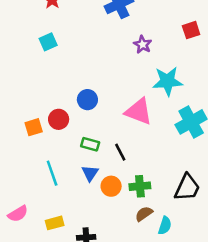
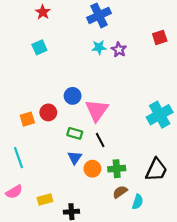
cyan star: (167, 81) -> (99, 47), moved, size x0.6
pink triangle: (139, 111) -> (97, 110), moved, turned 45
cyan line: (52, 173) -> (19, 158), moved

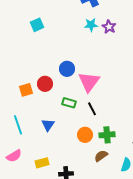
blue triangle: (75, 158) -> (48, 125), moved
brown semicircle: (120, 192) -> (101, 156), moved

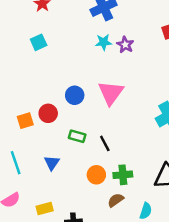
pink triangle: (89, 82) -> (111, 93), moved

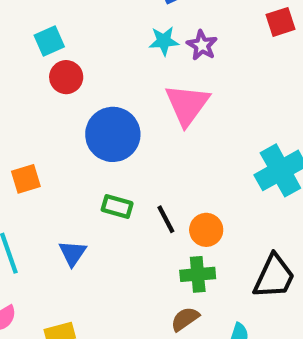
pink triangle: (111, 93) -> (187, 105), moved
blue circle: (75, 95) -> (113, 134), size x1.6
red circle: (48, 113) -> (66, 77), moved
orange circle: (96, 175) -> (206, 230), moved

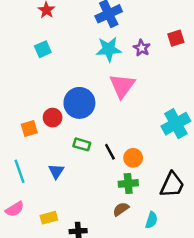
cyan star: (164, 41) -> (109, 49), size x1.5
purple star: (202, 45) -> (142, 48), moved
red circle: (66, 77) -> (53, 118), moved

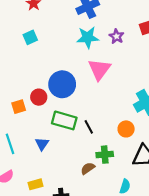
green rectangle: (82, 144) -> (64, 120), size x1.6
orange circle: (133, 158) -> (126, 129), moved
brown semicircle: (121, 209) -> (88, 168), moved

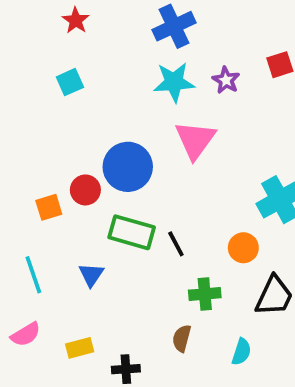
brown semicircle: (88, 168) -> (182, 338), moved, turned -40

